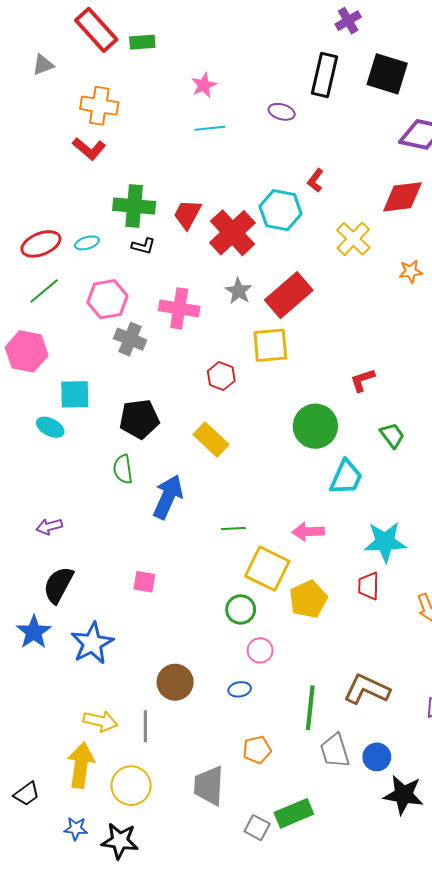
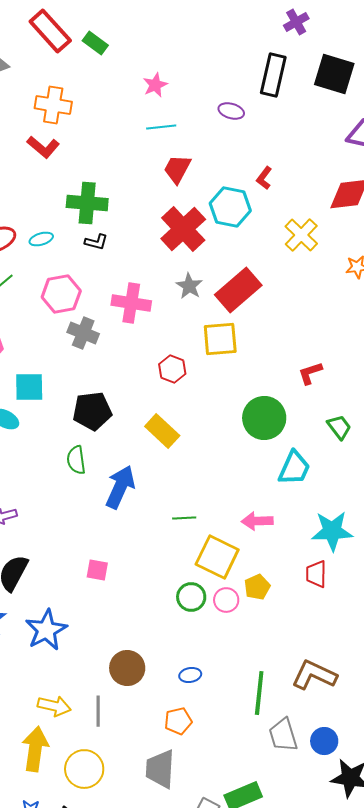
green rectangle: (142, 42) -> (95, 43), turned 40
red trapezoid: (187, 214) -> (177, 169), moved
yellow pentagon: (308, 599) -> (257, 587), size x0.7
pink circle: (260, 650) -> (226, 600), moved
orange pentagon: (257, 750) -> (178, 721), moved

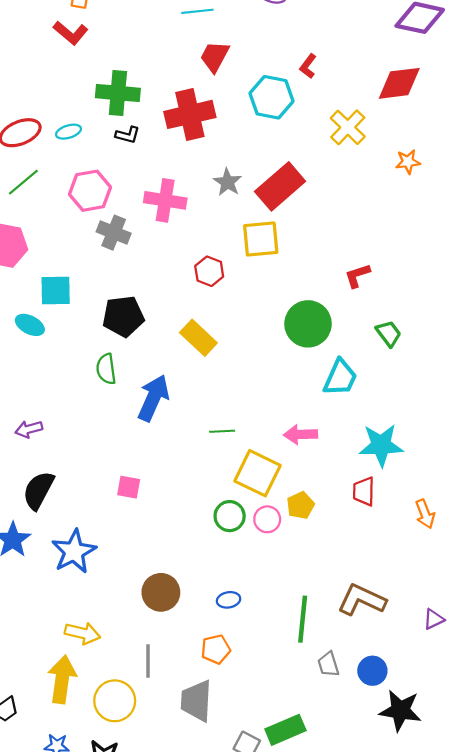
red cross: (183, 229) -> (190, 114), moved, turned 30
gray line: (98, 711) -> (148, 661), moved
gray trapezoid: (283, 735) -> (328, 664), size x0.7

